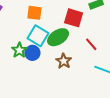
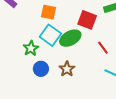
blue circle: (32, 53) -> (41, 69), moved
brown star: (64, 61) -> (67, 69), moved

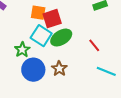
red square: (87, 20) -> (52, 19), moved, turned -36
blue circle: (41, 69) -> (33, 70), size x1.5

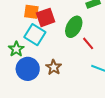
green ellipse: (61, 38) -> (74, 27), moved, turned -30

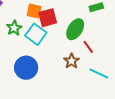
green star: (16, 49) -> (14, 28), moved
brown star: (54, 67) -> (71, 61), moved

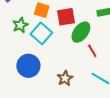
red square: (48, 18) -> (66, 17), moved
brown star: (71, 61) -> (65, 78), moved

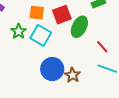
red line: (92, 51) -> (102, 47), moved
blue circle: (28, 66) -> (52, 69), moved

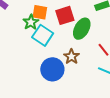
green star: (19, 31) -> (31, 22), moved
brown star: (73, 75) -> (72, 57), moved

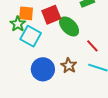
green ellipse: (82, 29) -> (69, 26), turned -70
brown star: (72, 57) -> (69, 66), moved

